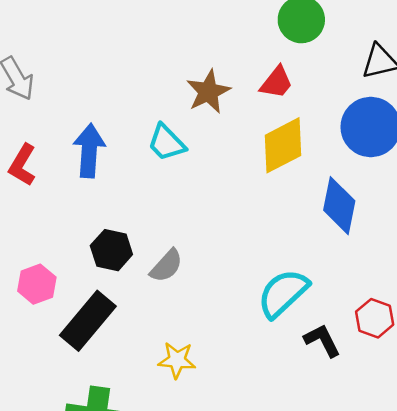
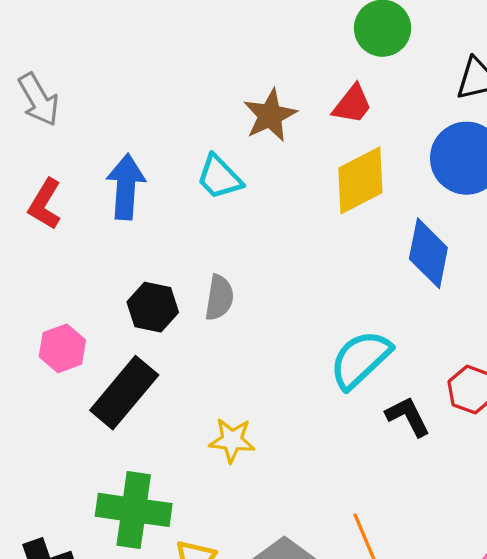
gray semicircle: (166, 266) -> (219, 298), moved, turned -33

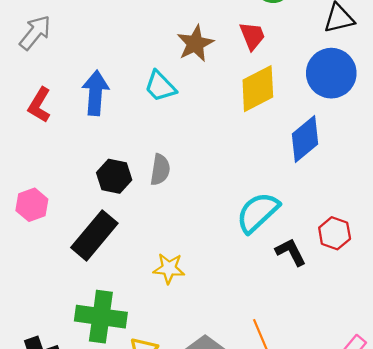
gray arrow: (39, 100) -> (35, 33), turned -111
red trapezoid: (352, 104) -> (252, 36), turned -60
blue diamond: (428, 253) -> (305, 139), turned 39
pink hexagon: (62, 348) -> (32, 205), moved

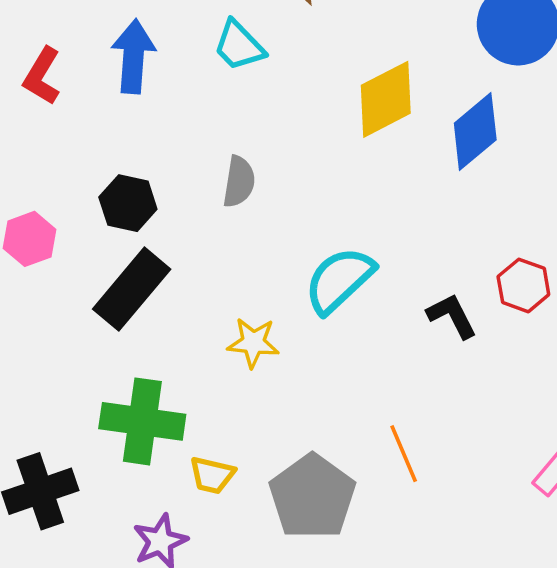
yellow diamond: (258, 89) -> (386, 99), moved
black hexagon: (114, 176) -> (128, 203), moved
cyan semicircle: (258, 212) -> (339, 280), moved

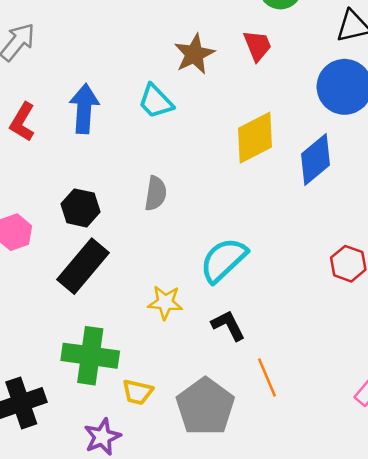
black L-shape: (452, 316) -> (228, 325), moved

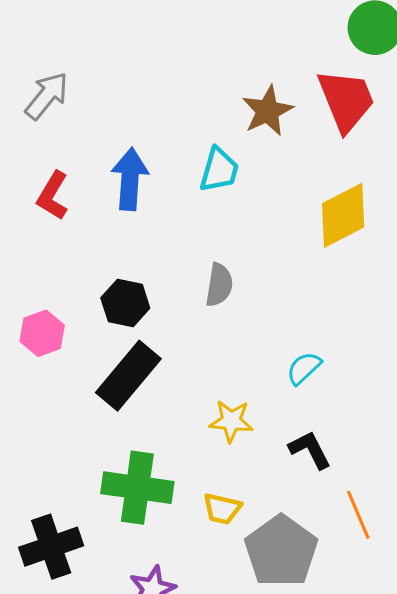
red trapezoid: (257, 46) -> (346, 100), size x1.6
cyan trapezoid: (156, 101) -> (219, 170), turned -120
cyan semicircle: (223, 260) -> (304, 368), size x0.6
yellow trapezoid: (137, 392) -> (222, 509), moved

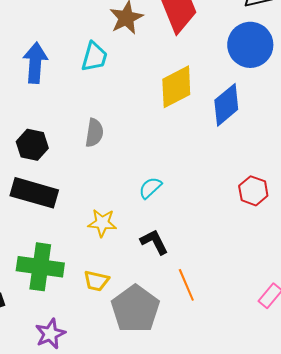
black rectangle: (128, 376) -> (34, 193), turned 66

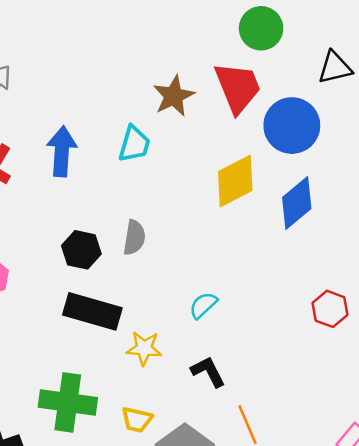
blue circle: (250, 45) -> (292, 126), moved
black hexagon: (32, 145) -> (81, 250), moved
black rectangle: (34, 193) -> (92, 311), moved

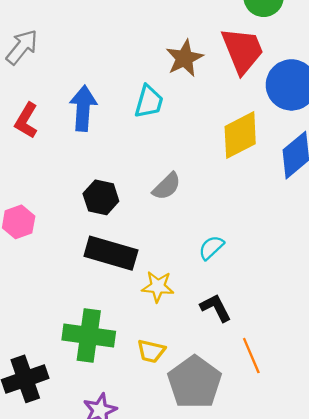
gray semicircle: (134, 238) -> (167, 186), moved, turned 36

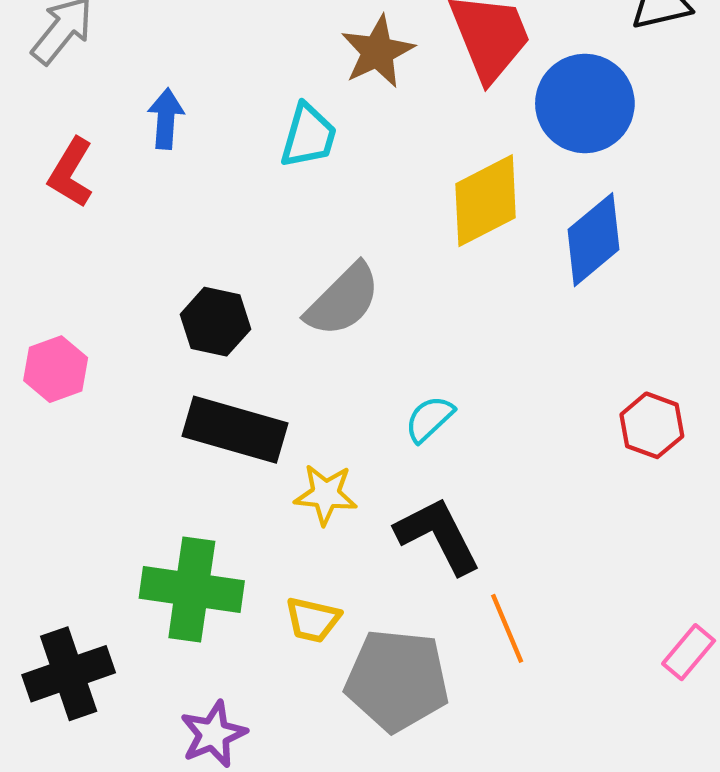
blue arrow: (83, 108) -> (166, 119), moved, size x0.7
gray semicircle: (167, 186) -> (343, 300), size x1.4
black L-shape: (216, 308) -> (438, 535), size x1.4
gray pentagon: (195, 382) -> (397, 680), turned -30

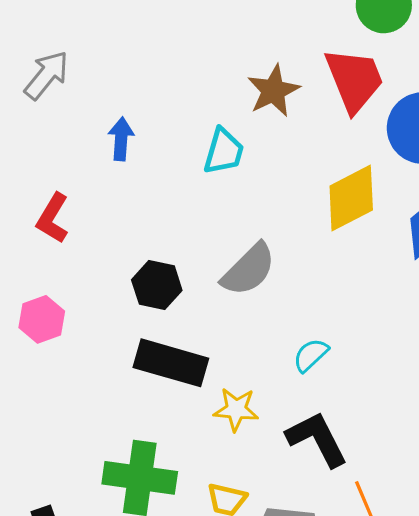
red L-shape: (71, 173) -> (53, 218), moved

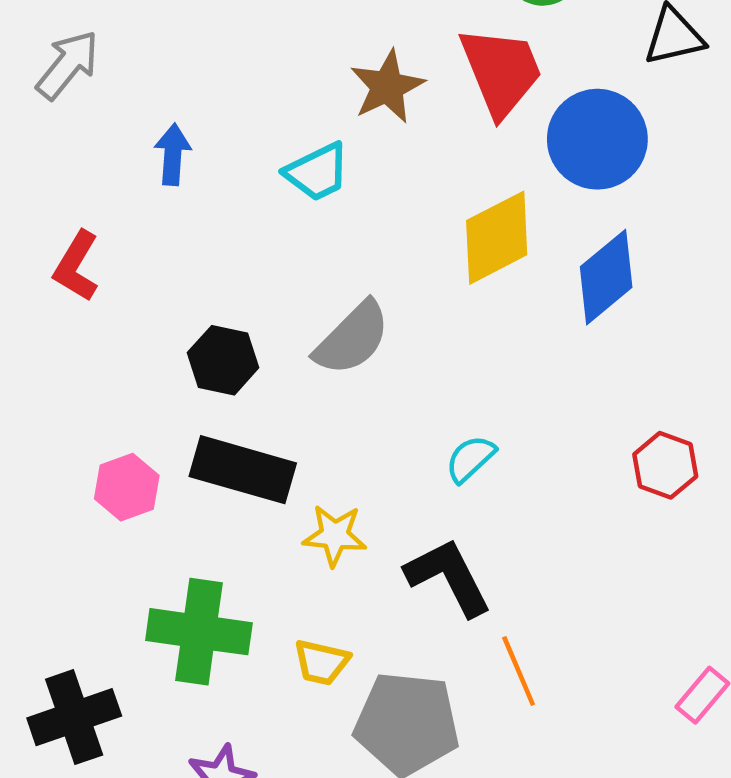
cyan trapezoid: (224, 151) -> (317, 172), turned 48
pink hexagon: (42, 319) -> (127, 487), moved
cyan semicircle: (311, 355) -> (470, 459), moved

